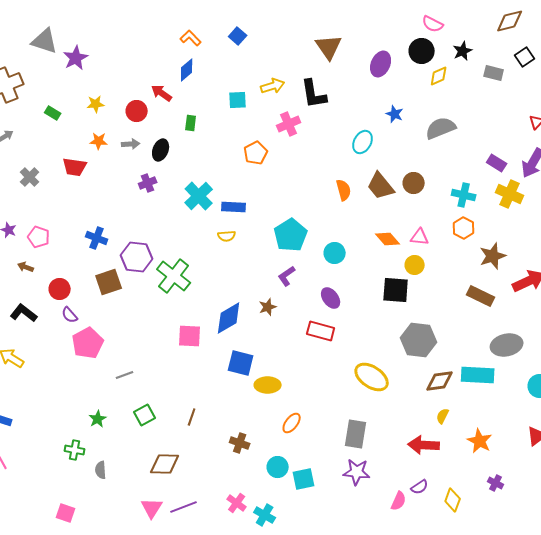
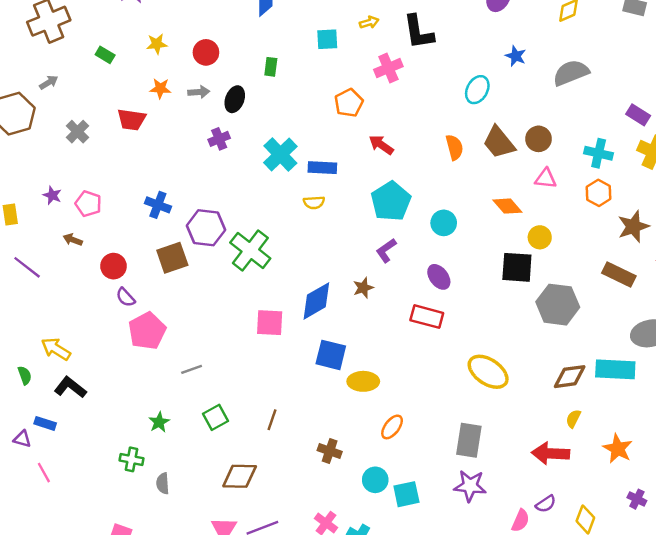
yellow arrow: (273, 86) -> (369, 22), size x0.7
red arrow: (162, 93) -> (381, 145), moved
pink triangle: (420, 237) -> (546, 178), moved
black L-shape: (24, 313) -> (70, 387), moved
gray hexagon: (419, 340) -> (558, 305), moved

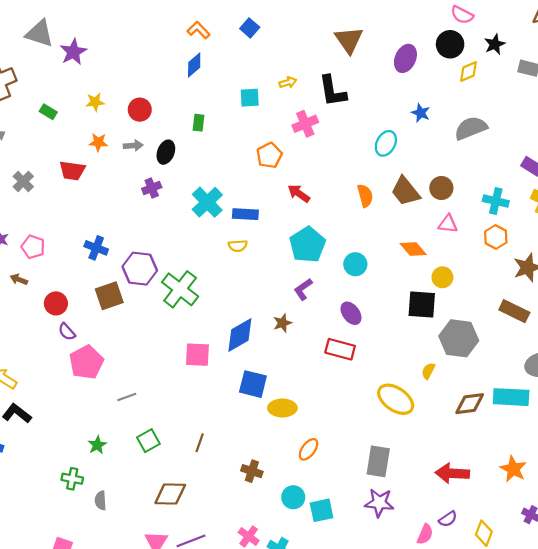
yellow semicircle: (573, 419) -> (428, 371), moved

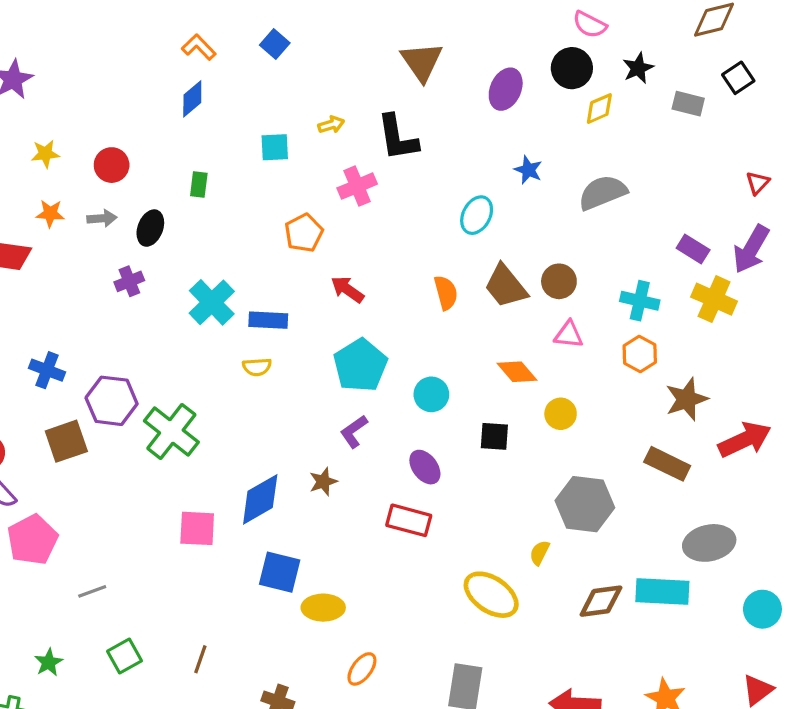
black square: (422, 305) -> (494, 436), moved, size x0.7

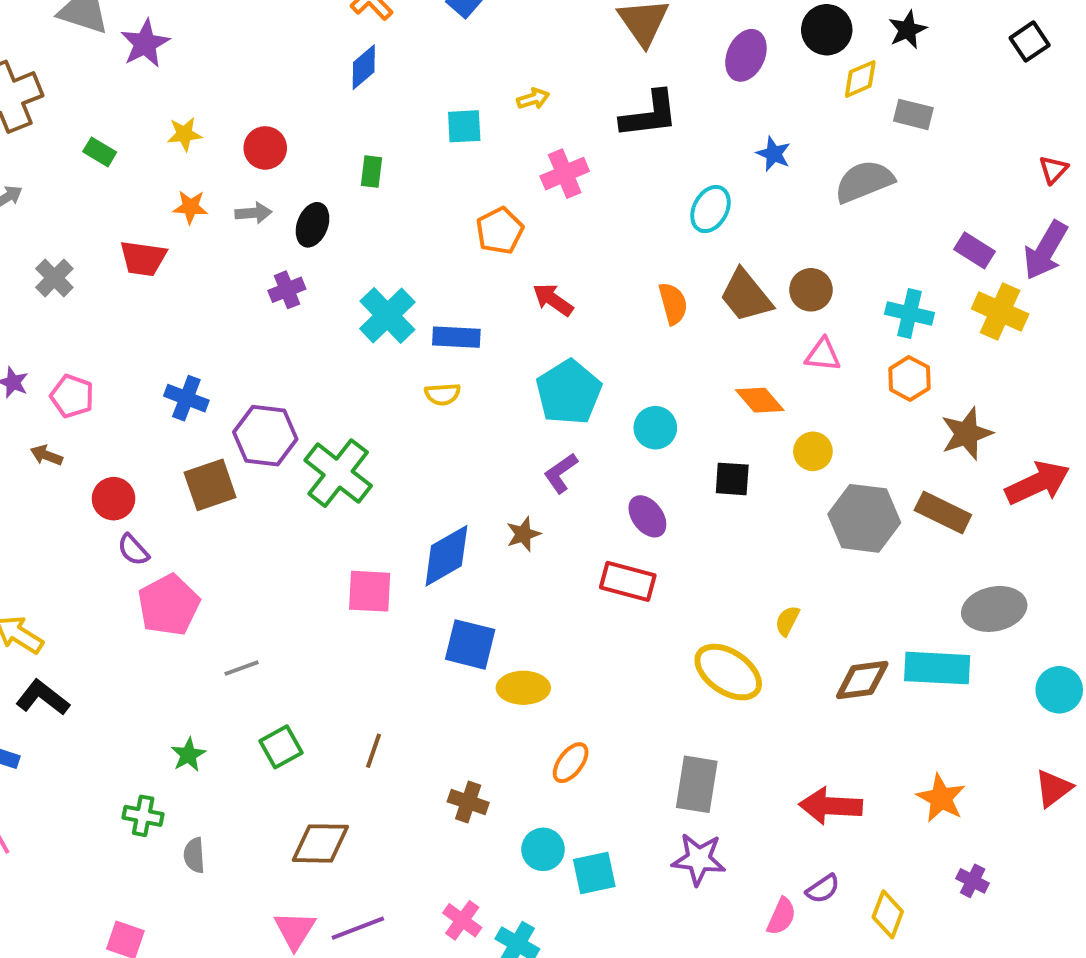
gray rectangle: (688, 104) -> (913, 114), moved
black L-shape: (397, 138) -> (649, 114), moved, turned -88
gray hexagon: (585, 504) -> (864, 518), moved

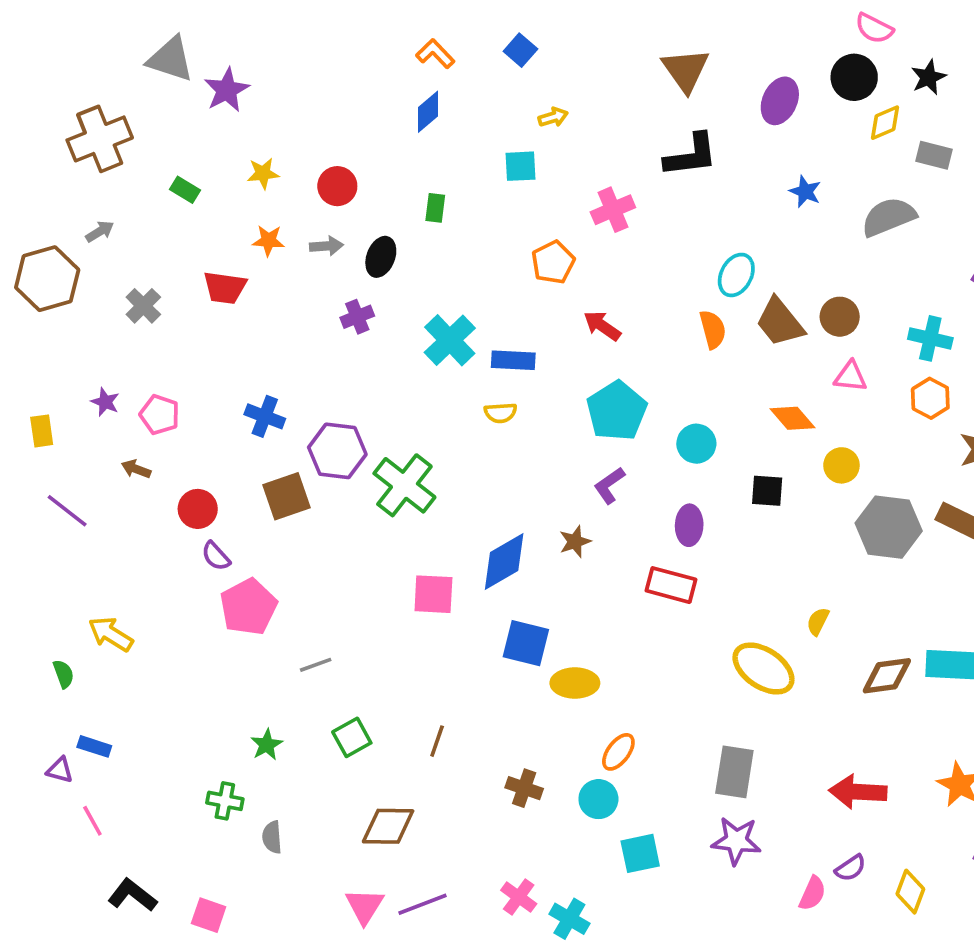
yellow arrow: (533, 99) -> (553, 117), moved
cyan ellipse: (710, 209) -> (736, 275), moved
purple ellipse: (647, 516) -> (689, 525), turned 39
black L-shape: (43, 698) -> (132, 895), moved
cyan circle: (543, 849) -> (598, 799), moved

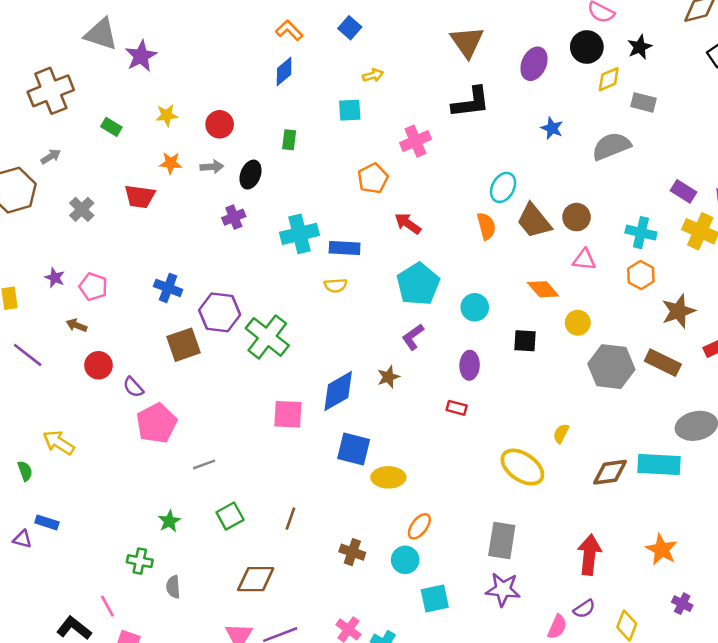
cyan cross: (450, 340) -> (299, 234), turned 30
red circle: (198, 509) -> (98, 365), moved
red rectangle: (671, 585) -> (457, 408), size x0.6
red arrow: (858, 792) -> (589, 555), turned 93
pink line: (92, 821) -> (107, 606), moved

